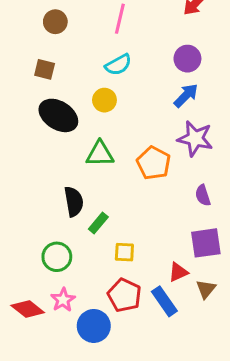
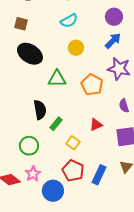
yellow circle: (104, 100) -> (76, 48), moved
yellow square: (124, 252) -> (73, 143), turned 32
red triangle: (178, 272) -> (96, 125), moved
blue rectangle: (164, 301) -> (99, 175), turned 60

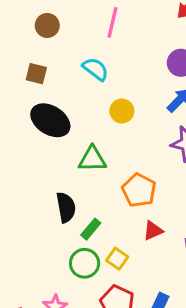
cyan semicircle: (69, 21) -> (95, 69), moved, turned -114
orange pentagon: (92, 85) -> (139, 190), moved
green circle: (29, 146) -> (85, 263), moved

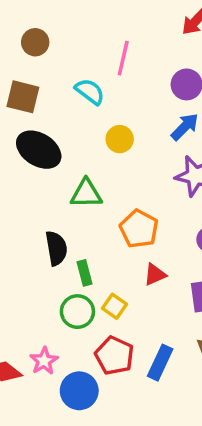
pink line: (113, 22) -> (123, 58), moved
brown square: (36, 74) -> (23, 97), size x1.4
green rectangle: (91, 229) -> (84, 273), turned -55

